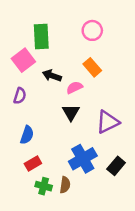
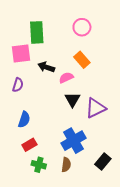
pink square: (23, 60) -> (21, 53), turned 30
black triangle: (71, 112) -> (72, 100), moved
black rectangle: (116, 166) -> (103, 162), moved
brown semicircle: (65, 185) -> (66, 165), moved

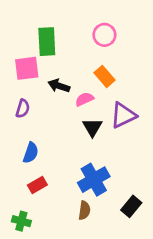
purple triangle: (96, 108) -> (123, 115), moved
green cross: (39, 165) -> (21, 221), moved

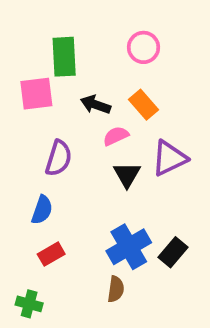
black arrow: (59, 86) -> (96, 105), moved
purple semicircle: (23, 109) -> (59, 158), moved, size x1.4
black rectangle: (131, 206) -> (173, 252), moved

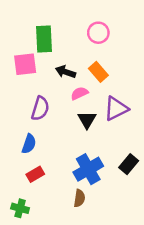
black rectangle: (173, 252) -> (129, 164), moved

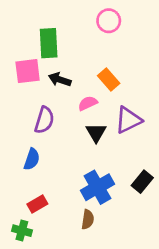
pink circle: (98, 33) -> (109, 21), moved
black arrow: (66, 72) -> (60, 79), moved
red rectangle: (35, 174) -> (37, 204), moved

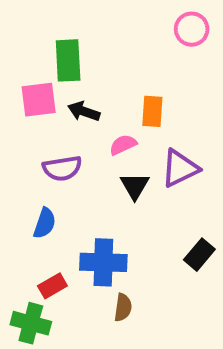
pink circle: (109, 21) -> (192, 29), moved
orange rectangle: (109, 79) -> (152, 111), turned 45
purple semicircle: (44, 120) -> (62, 168), turned 64
blue cross: (97, 187) -> (103, 262), moved, turned 32
green cross: (22, 231) -> (31, 323), size x1.4

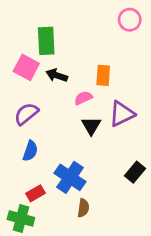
pink square: (39, 100) -> (26, 67), turned 35
purple semicircle: (62, 168) -> (26, 114), moved, turned 150
blue cross: (103, 262) -> (70, 177), turned 32

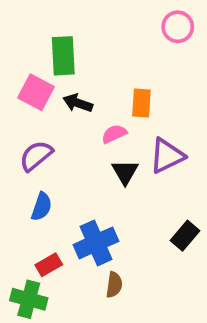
blue cross: (70, 177) -> (96, 243), turned 32

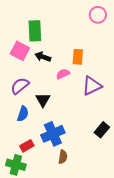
black triangle: (125, 172) -> (43, 100), moved

